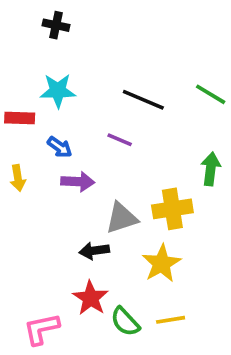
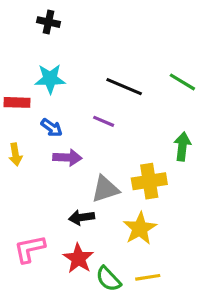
pink L-shape: (41, 329) -> (30, 249), moved

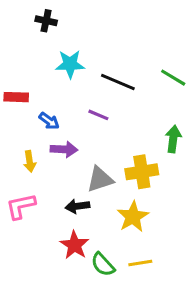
cyan star: (50, 79) -> (70, 64), moved
yellow arrow: (15, 154) -> (30, 161), moved
pink L-shape: (30, 249) -> (21, 206), moved

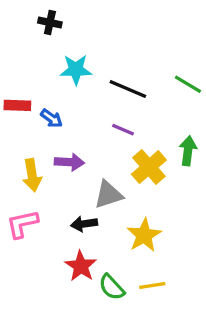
purple line: (98, 115) -> (123, 130), moved
blue arrow: (49, 121) -> (52, 118), moved
yellow arrow: (30, 161) -> (32, 175), size x1.4
yellow cross: (142, 172) -> (149, 167), moved, turned -32

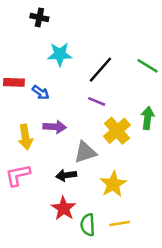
black line: (128, 89) -> (100, 70), turned -72
green semicircle: (112, 287) -> (88, 225), turned 40

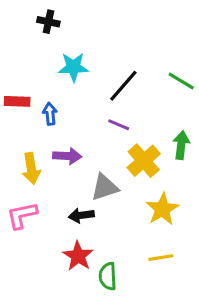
blue arrow: (41, 93) -> (50, 114), turned -132
yellow star: (113, 184) -> (162, 209), moved
yellow line: (120, 224) -> (161, 258), moved

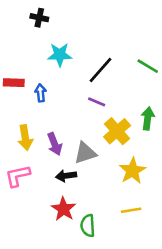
purple arrow: (67, 156) -> (55, 144), moved, turned 65

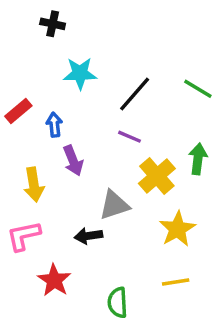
red rectangle: (14, 83) -> (18, 111), turned -42
purple arrow: (55, 144) -> (73, 161), moved
red star: (64, 209) -> (54, 280), moved

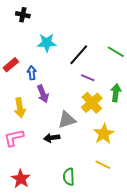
black cross: (53, 24) -> (23, 15), moved
purple line: (130, 137) -> (88, 78), moved
red star: (54, 280) -> (21, 179), moved
yellow line: (176, 282) -> (103, 165), turned 35

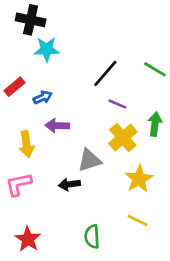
black cross: (23, 15) -> (31, 20), size x1.5
cyan star: (47, 43) -> (47, 49), moved
blue arrow: (32, 73) -> (43, 97), turned 72
purple arrow: (43, 94) -> (57, 125), turned 114

